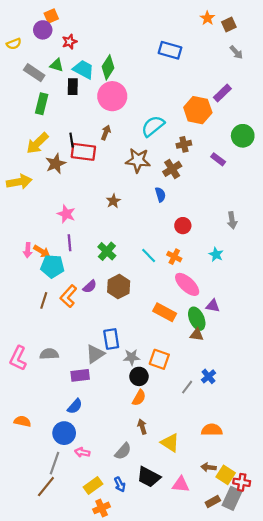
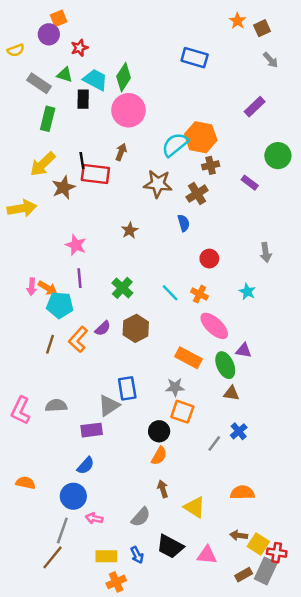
orange hexagon: (198, 110) -> (201, 137), moved
brown triangle: (197, 335) -> (231, 393), moved
gray star: (132, 357) -> (175, 387), moved
yellow rectangle: (93, 485) -> (106, 556), turned 36

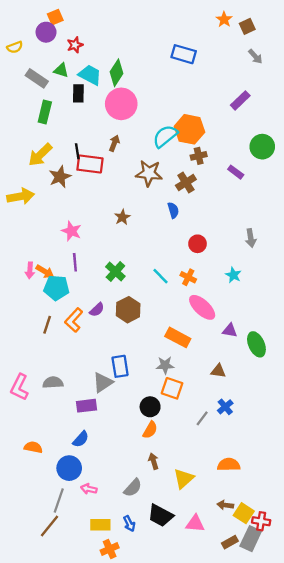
green ellipse: (225, 365) -> (256, 344), moved
orange semicircle: (26, 483) -> (33, 447), moved
yellow triangle: (195, 507) -> (184, 478), turned 45

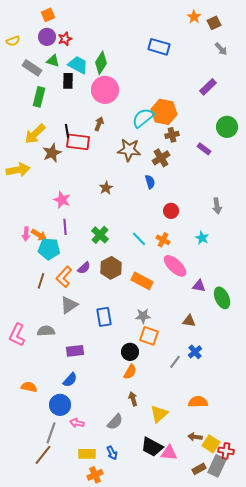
purple circle: (46, 32) -> (47, 37), moved
orange rectangle: (178, 337) -> (142, 281), moved
gray triangle: (103, 383) -> (69, 305), moved
black trapezoid: (161, 516) -> (152, 447), moved

